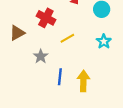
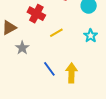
gray star: (41, 56) -> (22, 48), moved
blue line: (60, 77) -> (49, 69), turned -42

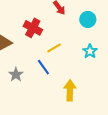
gray star: (22, 48) -> (16, 74), moved
blue line: (49, 69) -> (43, 67), moved

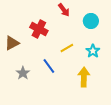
yellow line: (54, 48) -> (67, 48), moved
yellow arrow: (70, 90) -> (84, 77), moved

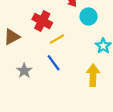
cyan circle: (91, 21) -> (89, 16), moved
yellow line: (67, 48) -> (57, 39), moved

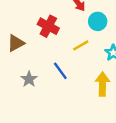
yellow line: (57, 39) -> (81, 45), moved

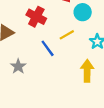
blue line: (60, 71) -> (48, 48), moved

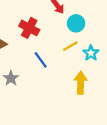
yellow line: (67, 35) -> (70, 46), moved

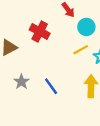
blue line: (41, 60) -> (51, 86), moved

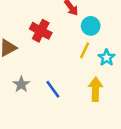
yellow line: (81, 50) -> (85, 50), turned -35

